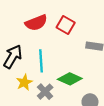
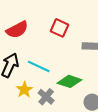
red semicircle: (36, 23) -> (17, 30), moved
cyan line: (41, 61) -> (39, 66), turned -55

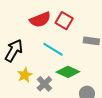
red semicircle: (17, 30) -> (40, 20), moved
cyan line: (39, 66) -> (53, 49), moved

